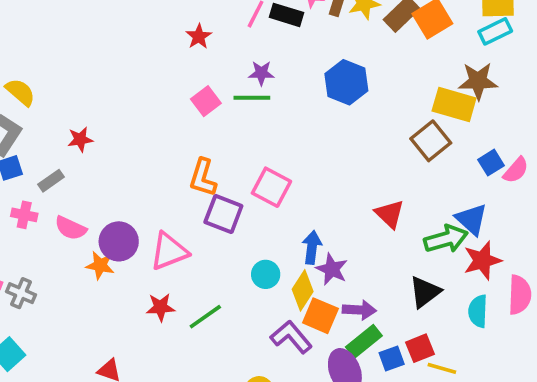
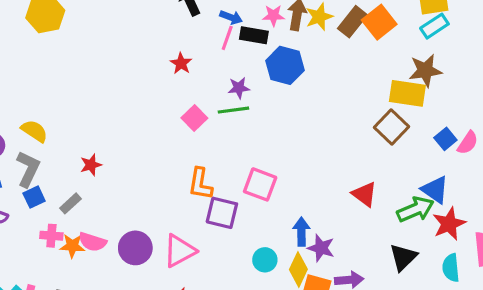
blue hexagon: (346, 82) -> (285, 65), moved
orange star: (100, 265) -> (72, 246), moved

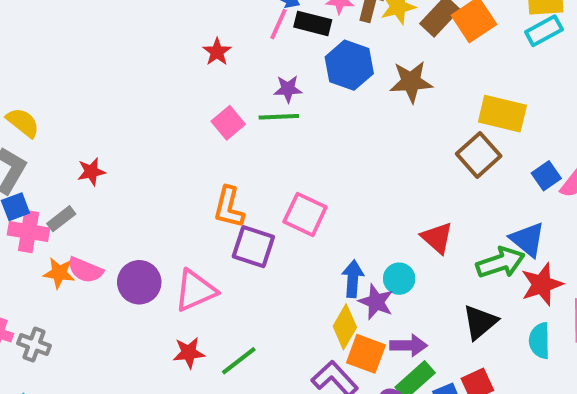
brown star: (425, 71) -> (411, 82), moved
pink cross: (51, 236) -> (29, 231), moved, size x1.4
cyan circle: (265, 260) -> (399, 279), moved

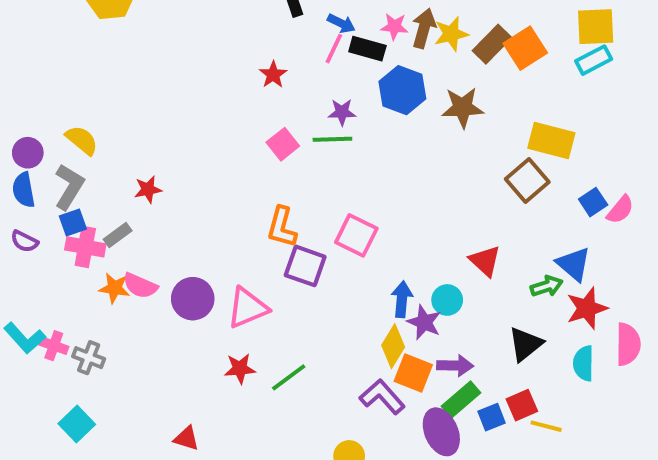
green arrow: (500, 263) -> (547, 286), size x0.7

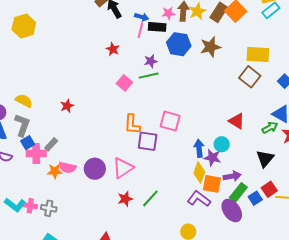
red star: (148, 189) -> (67, 106), moved

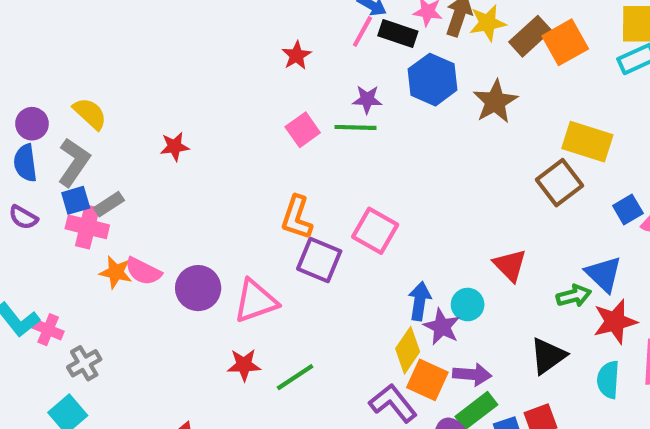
brown star: (210, 47) -> (495, 102), turned -30
gray rectangle: (51, 144) -> (109, 204), moved
gray cross: (49, 208) -> (84, 363), moved, turned 35

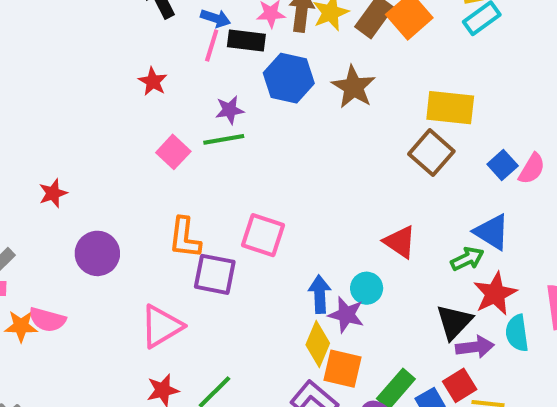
purple circle: (198, 288) -> (97, 253), moved
red star: (615, 322) -> (495, 294), moved
purple arrow: (472, 374) -> (475, 347), moved

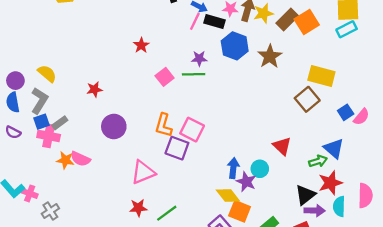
red star: (153, 82) -> (141, 45), moved
pink square: (263, 235) -> (192, 130), moved
yellow diamond: (318, 344) -> (228, 195), turned -70

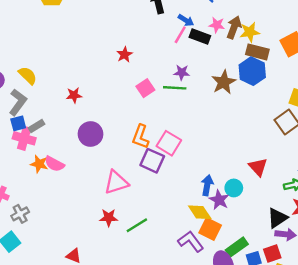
brown rectangle: (287, 20) -> (257, 52), moved, turned 55
blue hexagon: (235, 46) -> (252, 71), moved
brown star: (270, 56) -> (224, 82), moved

